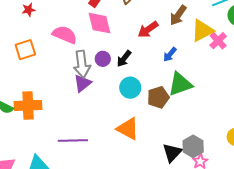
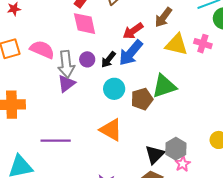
yellow triangle: (202, 31) -> (176, 45), moved, turned 40
pink semicircle: (65, 35) -> (42, 50), moved
pink cross: (218, 41) -> (203, 44), turned -30
blue arrow: (170, 55) -> (131, 53), moved, size x1.8

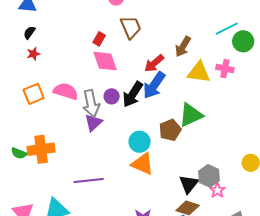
black arrow: (108, 60) -> (133, 94), size x1.5
cyan circle: (114, 89) -> (140, 142), moved

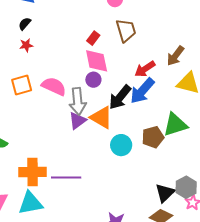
purple circle: (112, 96) -> (93, 80), moved
orange cross: (41, 149) -> (33, 172), moved
orange triangle: (143, 164) -> (101, 117), moved

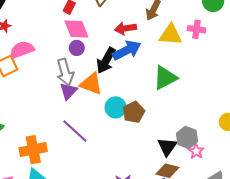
red arrow: (145, 69) -> (125, 28), turned 35
pink semicircle: (54, 86) -> (22, 50), moved, turned -35
blue arrow: (142, 91) -> (127, 50), turned -148
brown pentagon: (153, 137) -> (134, 112), moved
purple line: (66, 178) -> (75, 131), moved, turned 52

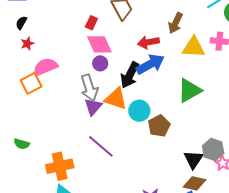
cyan circle: (116, 107) -> (139, 111), moved

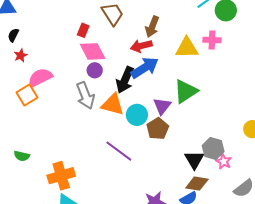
brown arrow: (176, 23) -> (152, 27), moved
purple triangle: (93, 107) -> (162, 106), moved
purple line: (101, 146) -> (119, 151), moved

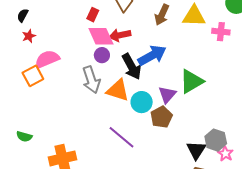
red arrow: (141, 46) -> (120, 35), moved
yellow triangle: (187, 48) -> (194, 16), moved
black arrow: (125, 80) -> (132, 67), turned -56

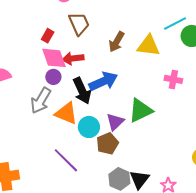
pink cross: (221, 32) -> (173, 79), moved
gray arrow: (91, 80) -> (41, 101), turned 44
gray hexagon: (216, 140) -> (119, 179), moved

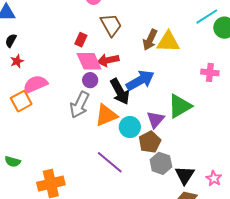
yellow triangle: (148, 46) -> (168, 42), moved
orange triangle: (66, 113) -> (106, 115), turned -40
gray hexagon: (119, 179) -> (161, 163), moved

